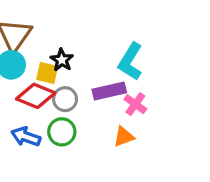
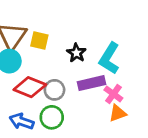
black star: (62, 60) -> (76, 53), moved
yellow square: (47, 73) -> (39, 41), moved
orange triangle: (124, 137) -> (118, 113), moved

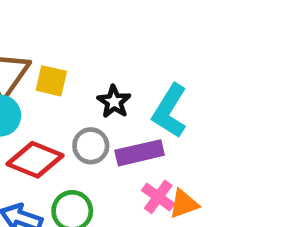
gray circle: (54, 90) -> (91, 146), moved
pink cross: (113, 94) -> (158, 197), moved

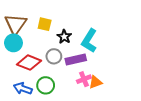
yellow square: (51, 81) -> (45, 24), moved
pink cross: (158, 197) -> (84, 79), turned 32

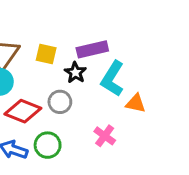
purple rectangle: (76, 59) -> (92, 49), moved
pink cross: (84, 79) -> (105, 136), turned -32
orange triangle: (95, 82) -> (136, 103), moved, turned 32

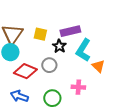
orange triangle: (136, 103) -> (98, 66), turned 32
pink cross: (105, 136) -> (78, 87), turned -32
green circle: (48, 145) -> (52, 98), moved

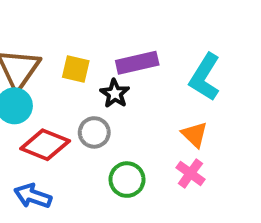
cyan L-shape: (83, 50) -> (205, 77), moved
pink cross: (78, 87) -> (190, 173), moved, turned 32
green circle: (52, 98) -> (127, 180), moved

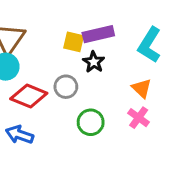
yellow square: (76, 69) -> (74, 42), moved
black star: (115, 94) -> (94, 62), moved

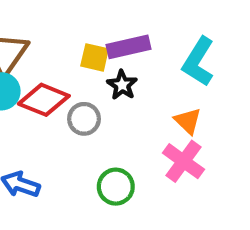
red diamond: (29, 96) -> (44, 100), moved
pink cross: (139, 118) -> (184, 161), size x1.4
green circle: (91, 122) -> (116, 187), moved

